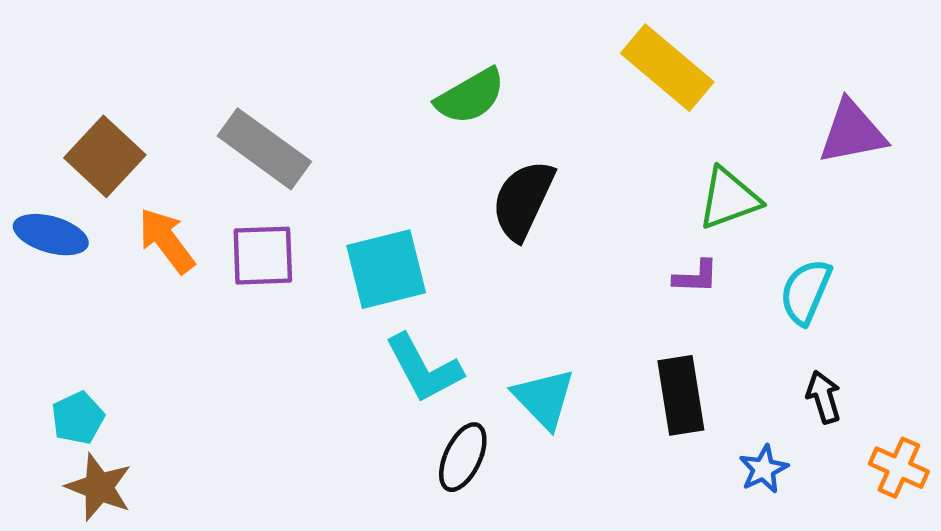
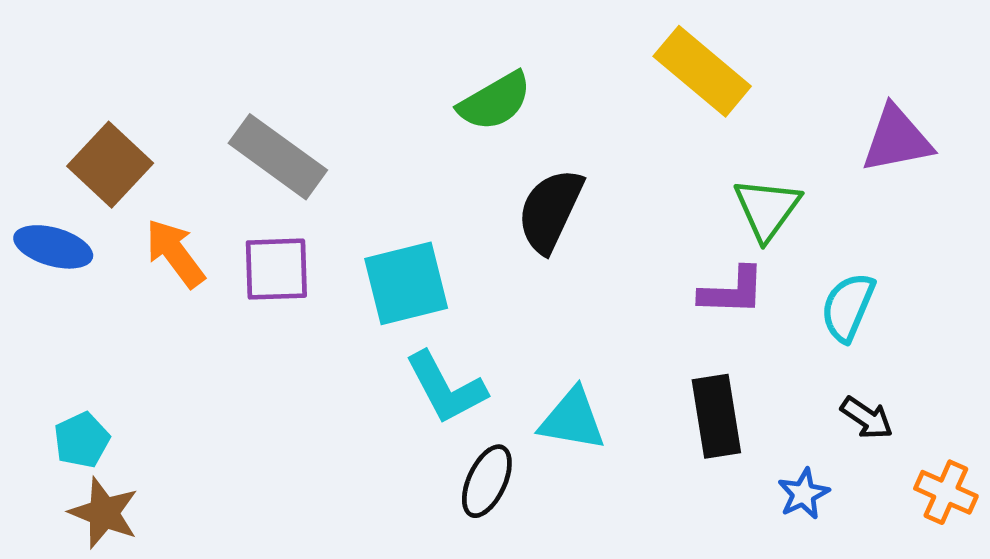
green triangle: (729, 198) -> (767, 209), turned -34
purple L-shape: (696, 277) -> (732, 291), size x1.4
black arrow: (824, 397) -> (867, 418), turned 141
cyan triangle: (544, 398) -> (572, 419), turned -36

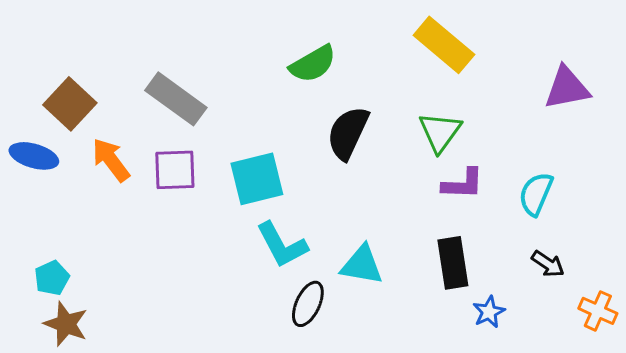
green triangle: (767, 209) -> (440, 132), moved
blue star: (803, 494) -> (489, 312), moved

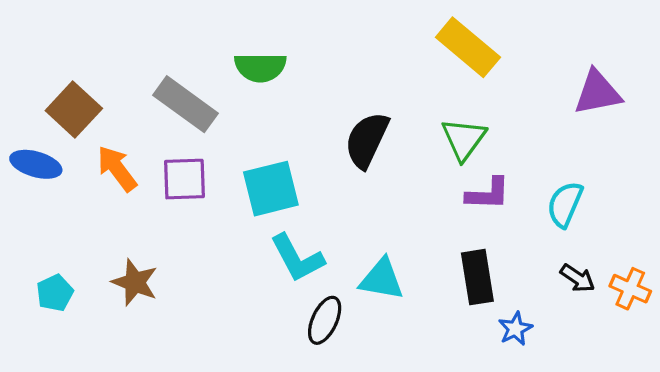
green semicircle: (313, 64) -> (260, 67), moved, turned 30
orange cross: (598, 311) -> (630, 289), moved
brown star: (66, 324) -> (135, 282), moved

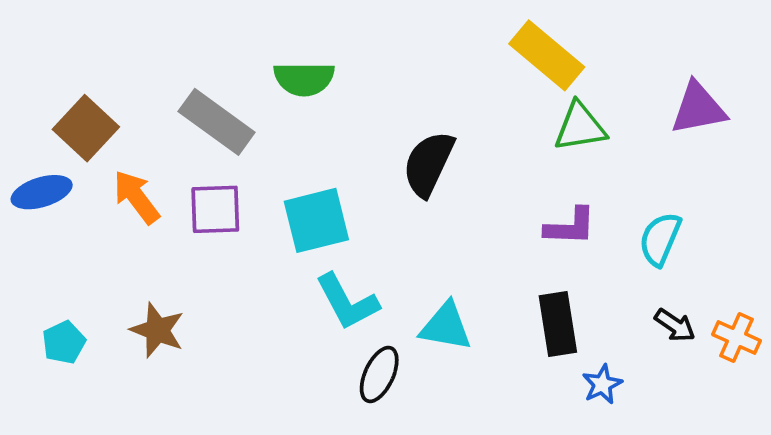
green triangle: (464, 139) -> (580, 127), moved, turned 45
blue ellipse: (36, 164) -> (42, 192), turned -33

